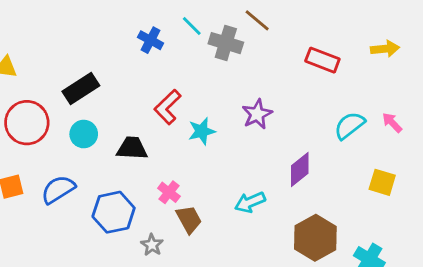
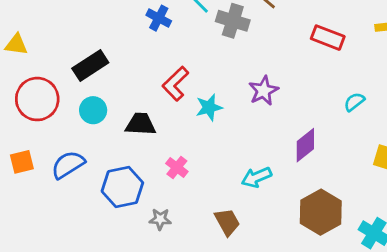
cyan semicircle: (349, 125) -> (354, 102), size x0.7
brown trapezoid: (189, 219) -> (227, 222), moved
gray star: (152, 245) -> (160, 219), turned -30

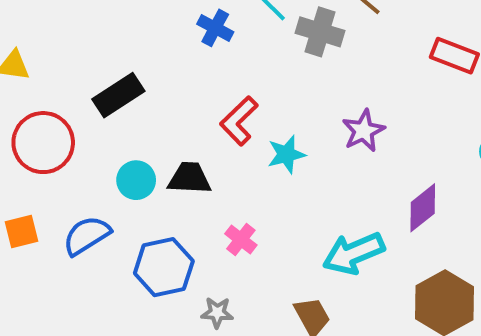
cyan circle: (93, 110) -> (136, 180), moved
cyan arrow: (257, 177) -> (354, 253), size x1.4

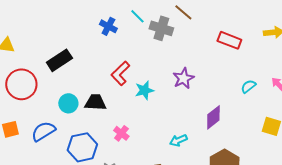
cyan arrow: (354, 253) -> (178, 140), size x0.6

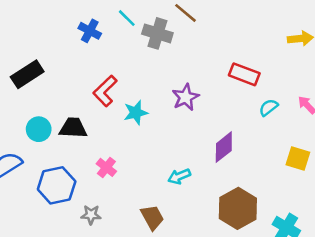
red rectangle: (229, 40) -> (244, 74), moved

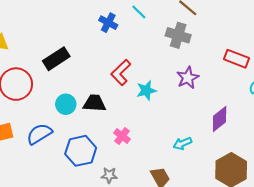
gray cross: (157, 33) -> (178, 35), moved

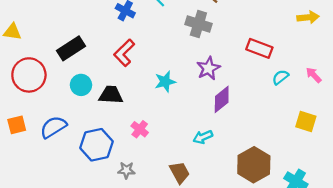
red L-shape: (121, 72) -> (124, 53), moved
cyan circle: (66, 104) -> (81, 85), moved
purple diamond: (220, 119) -> (222, 99), moved

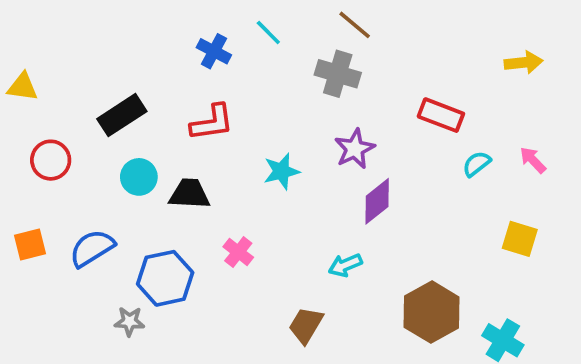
red L-shape: (124, 53) -> (212, 123), turned -144
red circle: (29, 75) -> (51, 160), size x0.7
gray star: (126, 170) -> (129, 321), moved
brown trapezoid: (180, 172) -> (306, 325), turned -120

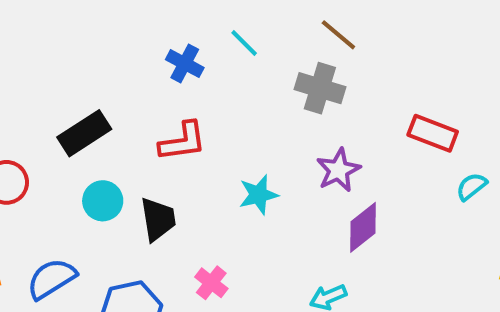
black trapezoid: (189, 194) -> (158, 219), turned 78

